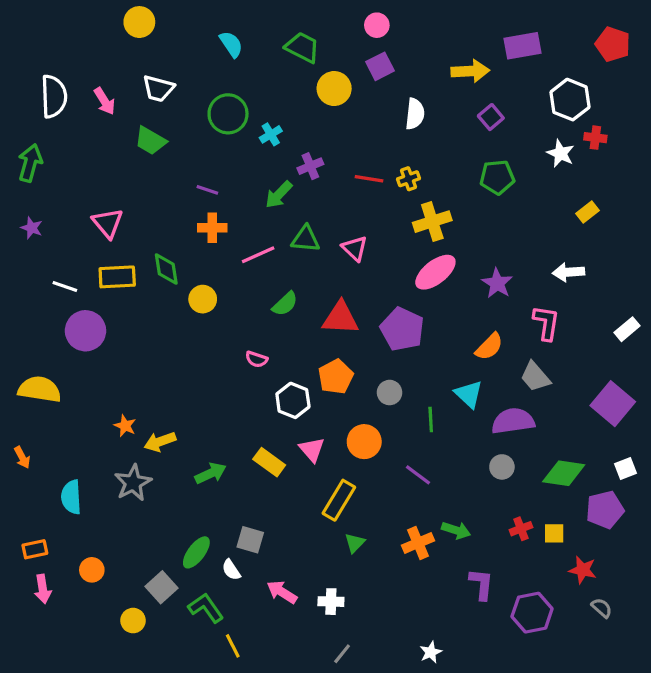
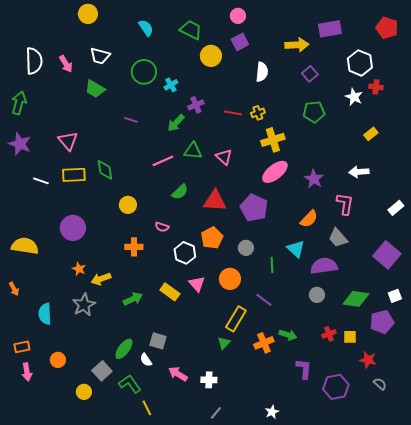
purple star: (32, 228) -> (20, 144), size x1.6
orange cross: (212, 228) -> (134, 247), moved
yellow circle: (203, 299) -> (128, 205), moved
purple circle: (86, 331) -> (73, 228), moved
yellow rectangle: (339, 500) -> (236, 319), moved

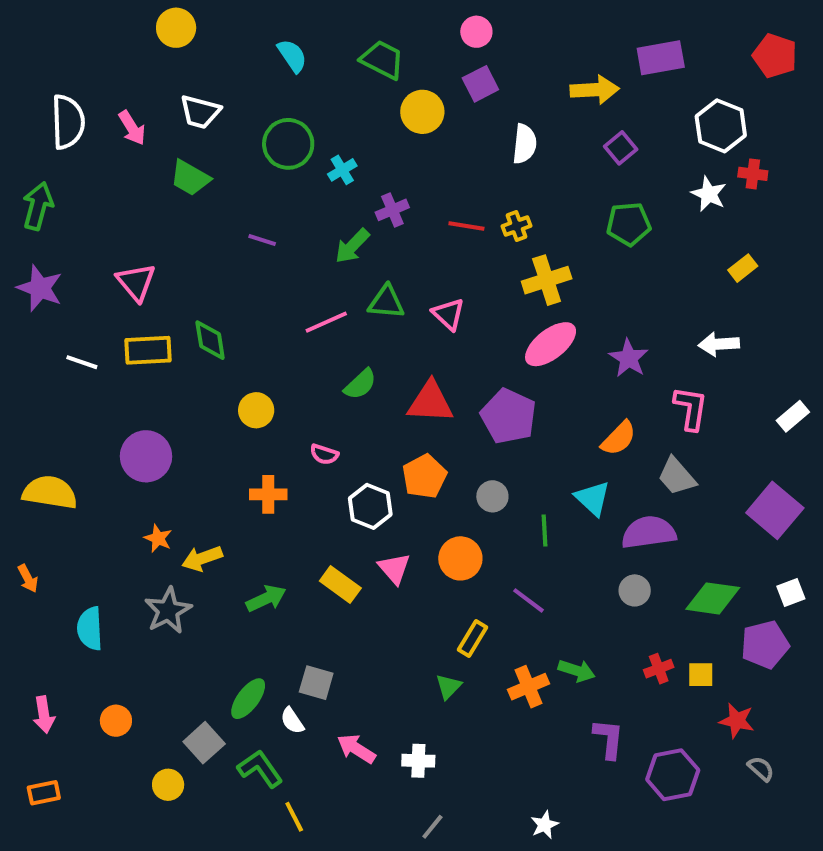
yellow rectangle: (236, 319) -> (472, 639), size x0.7
orange rectangle: (22, 347) -> (44, 793), moved
pink arrow: (27, 372) -> (44, 715), moved

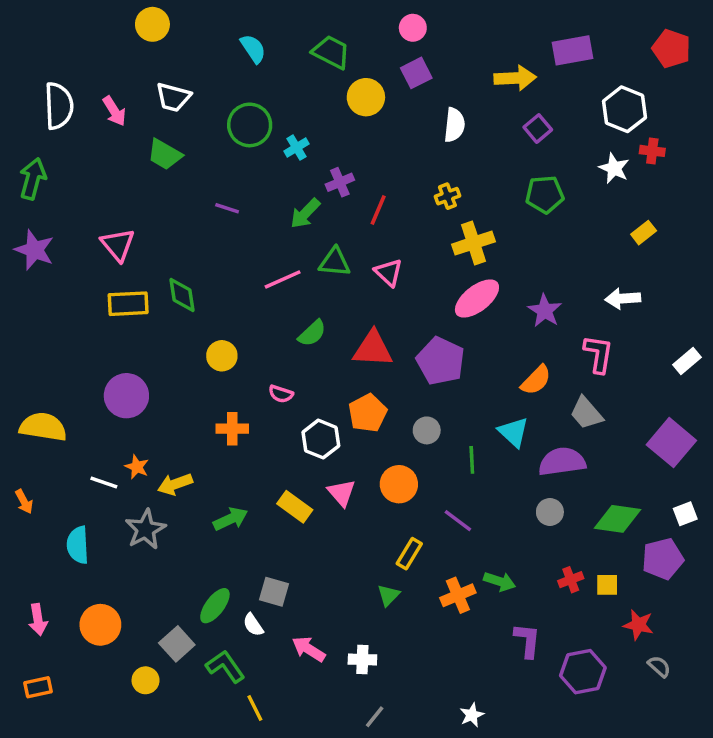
red line: (466, 226) -> (378, 210), moved, turned -76
white line: (82, 362) -> (104, 482), moved
orange circle: (116, 721) -> (100, 625), size x1.5

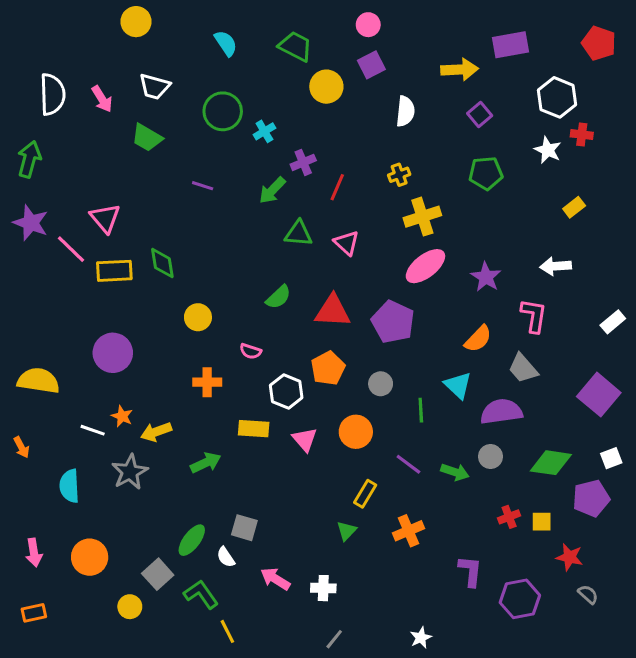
pink line: (283, 279) -> (71, 249), moved, turned 68
yellow rectangle: (295, 507) -> (254, 429), moved, turned -32
green arrow: (500, 581) -> (455, 472), moved

